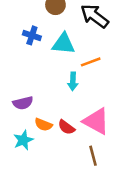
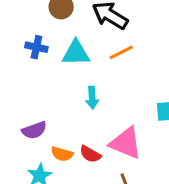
orange line: (91, 62) -> (121, 52), moved

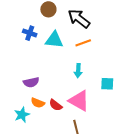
cyan arrow: (92, 98) -> (78, 71), moved
purple semicircle: (34, 130) -> (31, 82), moved

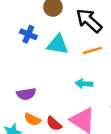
cyan arrow: (78, 71) -> (84, 84), turned 88

